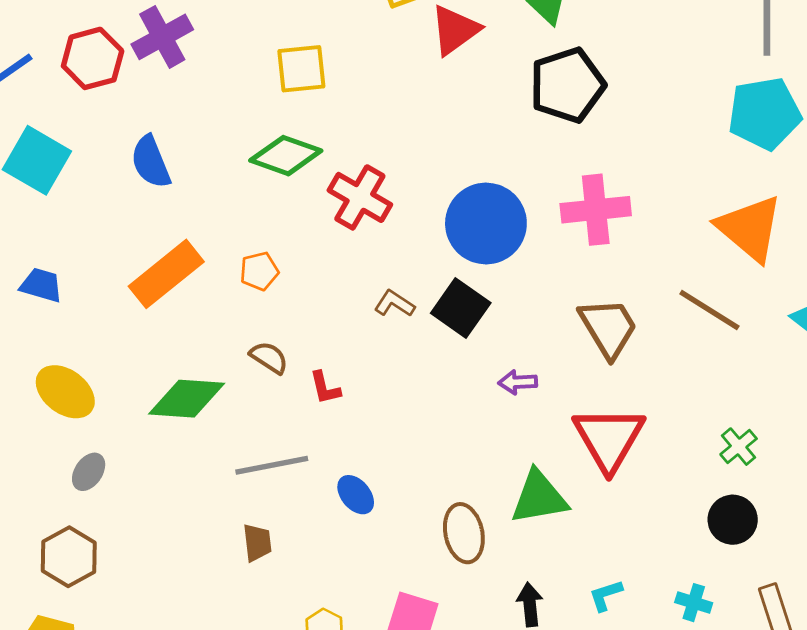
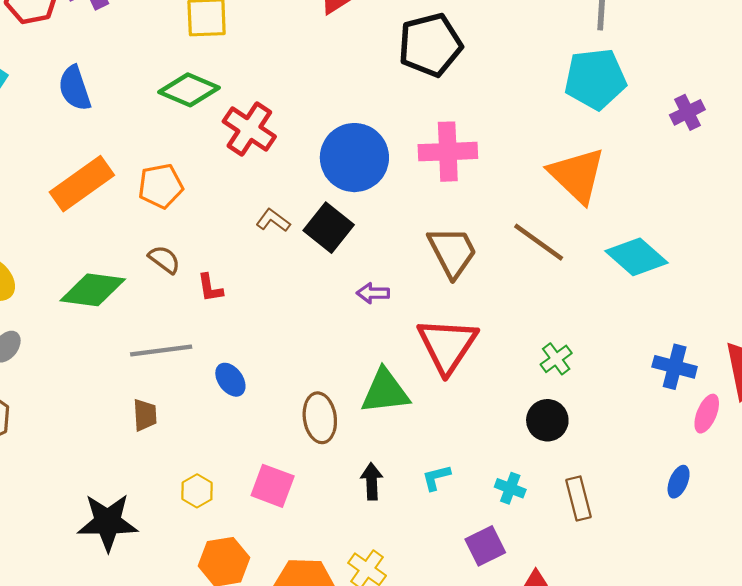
orange pentagon: (259, 271) -> (161, 186), size x1.4

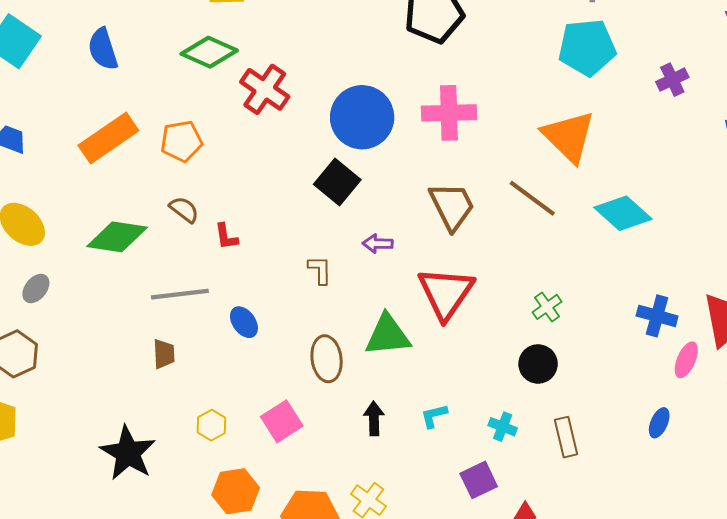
brown L-shape: (273, 220) -> (320, 270), moved, turned 52
pink square: (273, 486) -> (282, 421), turned 36
black star: (108, 522) -> (128, 453), turned 30

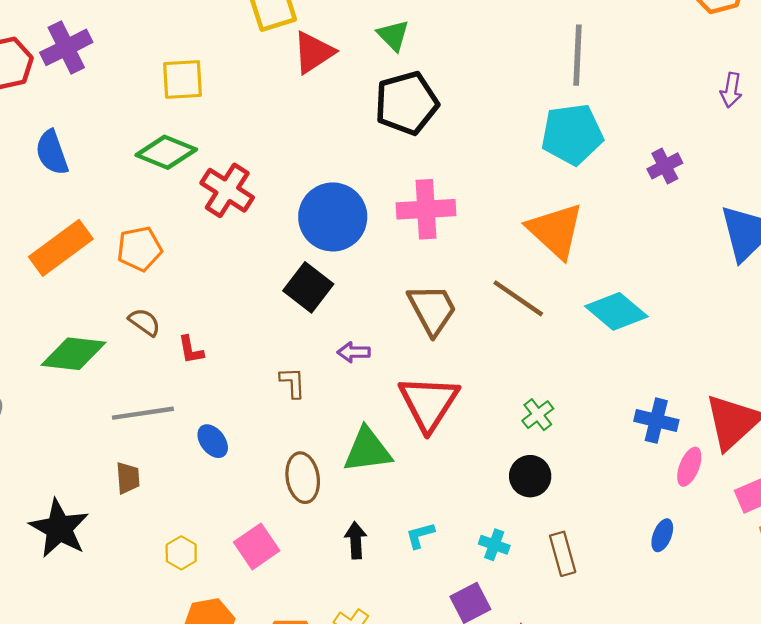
black star: (128, 453) -> (59, 528), moved

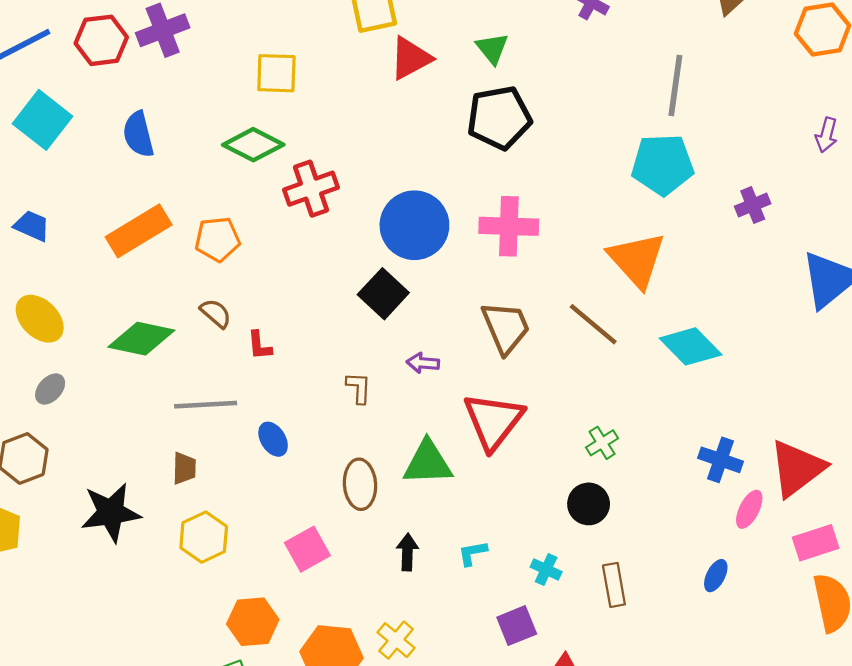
red cross: (227, 190) -> (311, 189), turned 33
black star: (59, 528) -> (111, 512), turned 30
yellow hexagon: (181, 553) -> (204, 537), moved, size x1.5

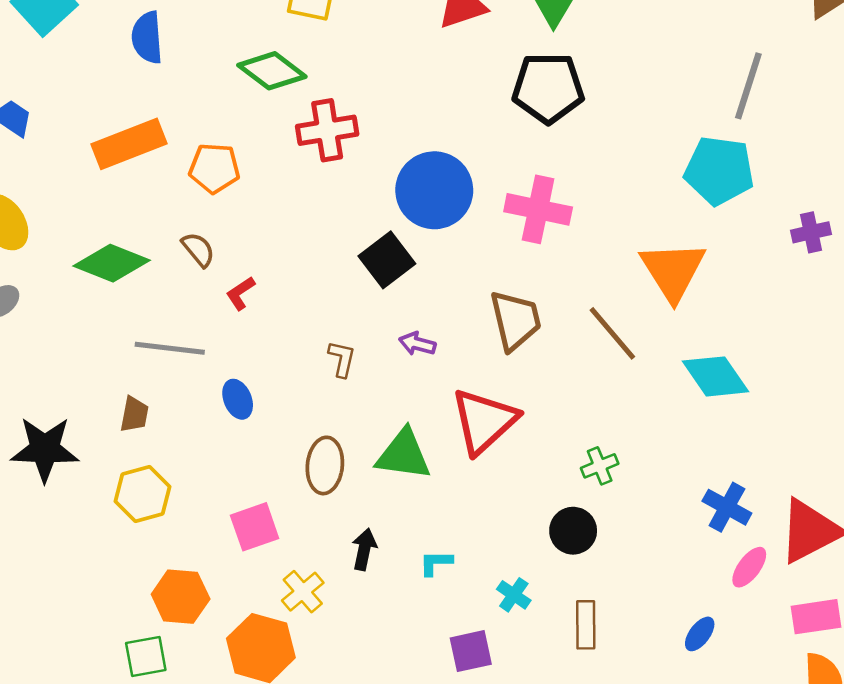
red L-shape: (260, 345) -> (241, 293), turned 52
yellow cross: (396, 640) -> (303, 592), moved

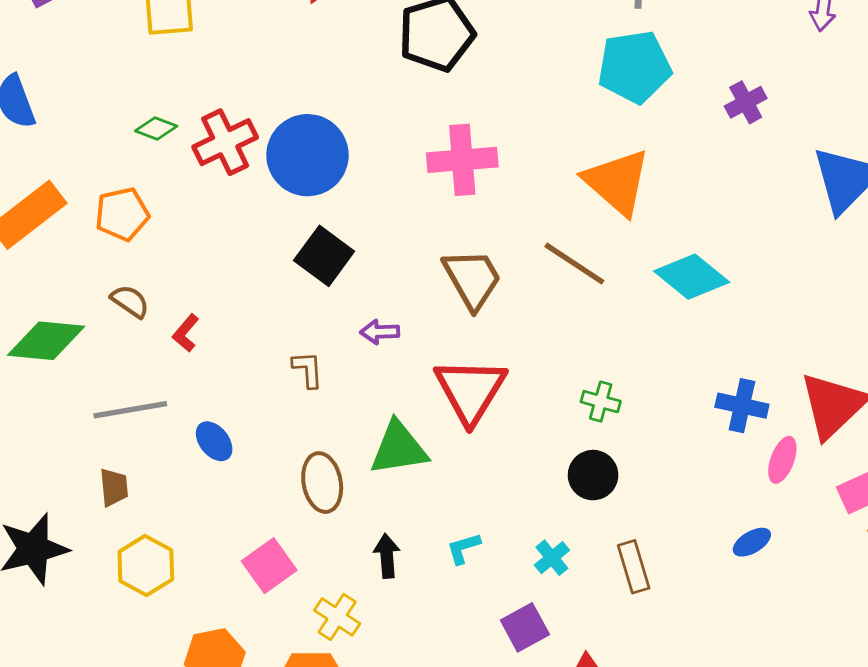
green diamond: (272, 71) -> (156, 128), moved, size x0.6
blue circle: (434, 190) -> (307, 155), moved
green cross: (600, 466) -> (601, 402), turned -36
cyan cross: (514, 595) -> (552, 558), turned 32
blue ellipse: (700, 634) -> (752, 542), turned 39

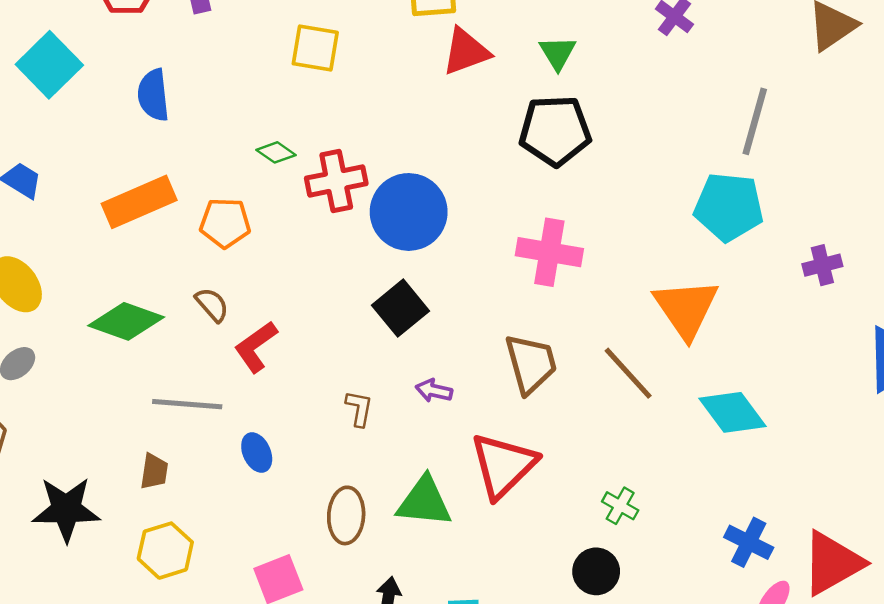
red L-shape: (186, 333) -> (256, 347), size x1.5

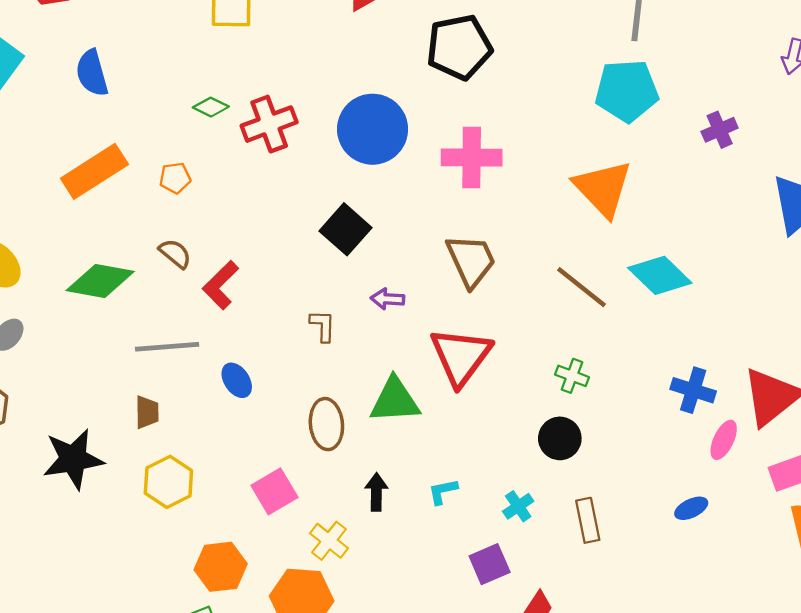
blue circle: (409, 212) -> (373, 129), moved
orange pentagon: (225, 223) -> (175, 178), size x0.7
brown line: (628, 373) -> (581, 287), moved

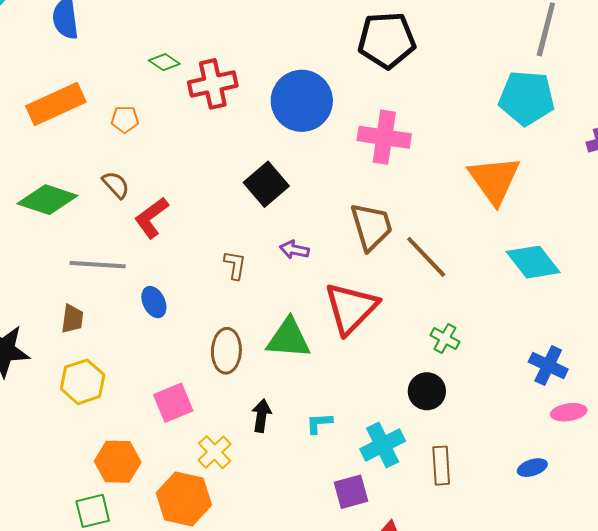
brown line: (581, 287) -> (426, 257), moved
pink ellipse: (724, 440) -> (569, 412), turned 48
cyan cross: (518, 506) -> (383, 445), size x1.6

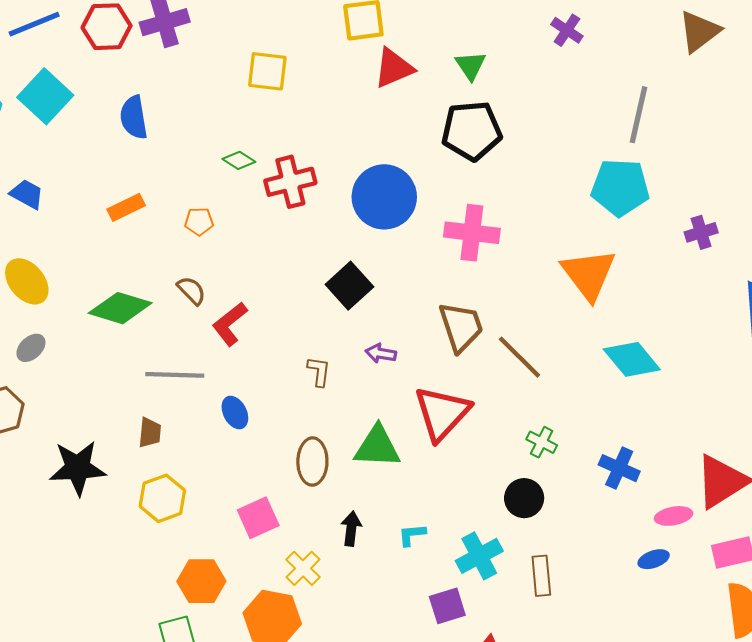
orange rectangle: (56, 104) -> (126, 207), size x0.6
blue cross: (548, 365) -> (619, 468), moved
blue ellipse: (532, 468) -> (654, 559), moved

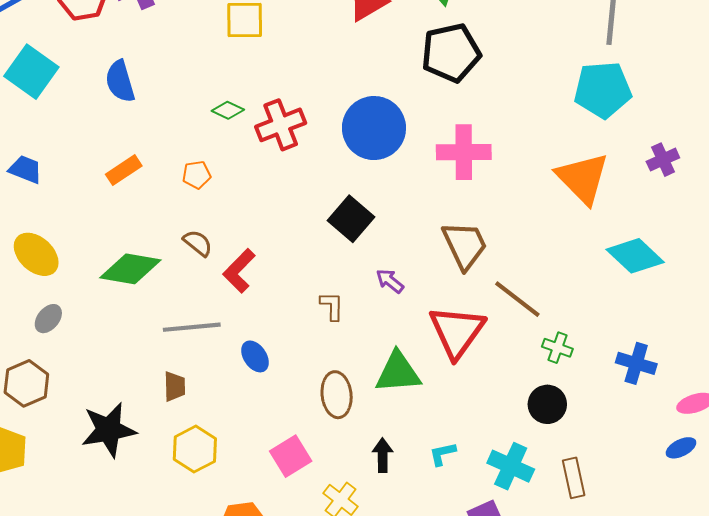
purple cross: (701, 232) -> (663, 160), moved
purple arrow: (381, 353) -> (390, 281), turned 36
brown line: (519, 357) -> (517, 299), moved
cyan cross: (479, 556) -> (511, 466), turned -30

